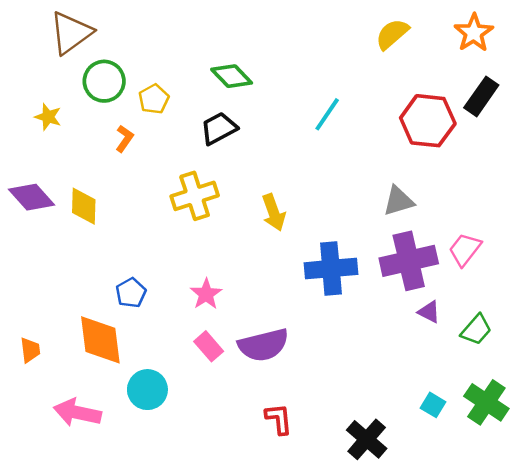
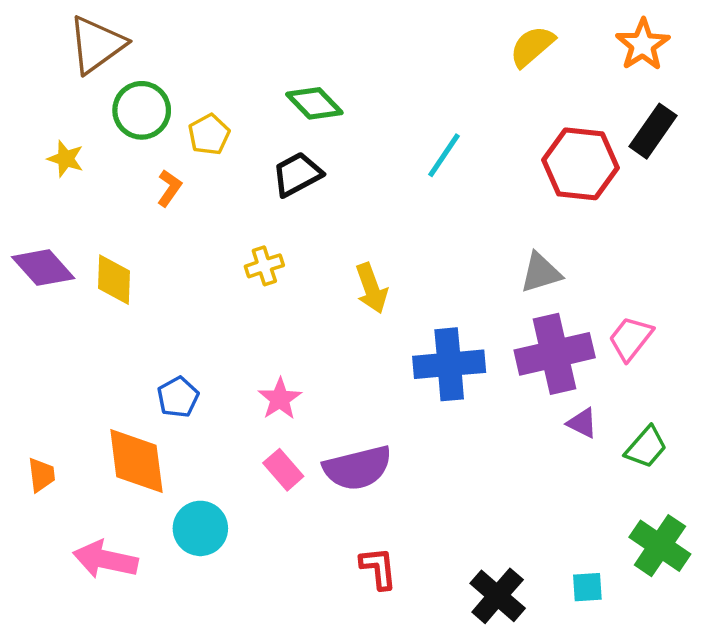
yellow cross: (195, 196) -> (264, 266), size x0.6
cyan square: (433, 405) -> (587, 587), moved, turned -35

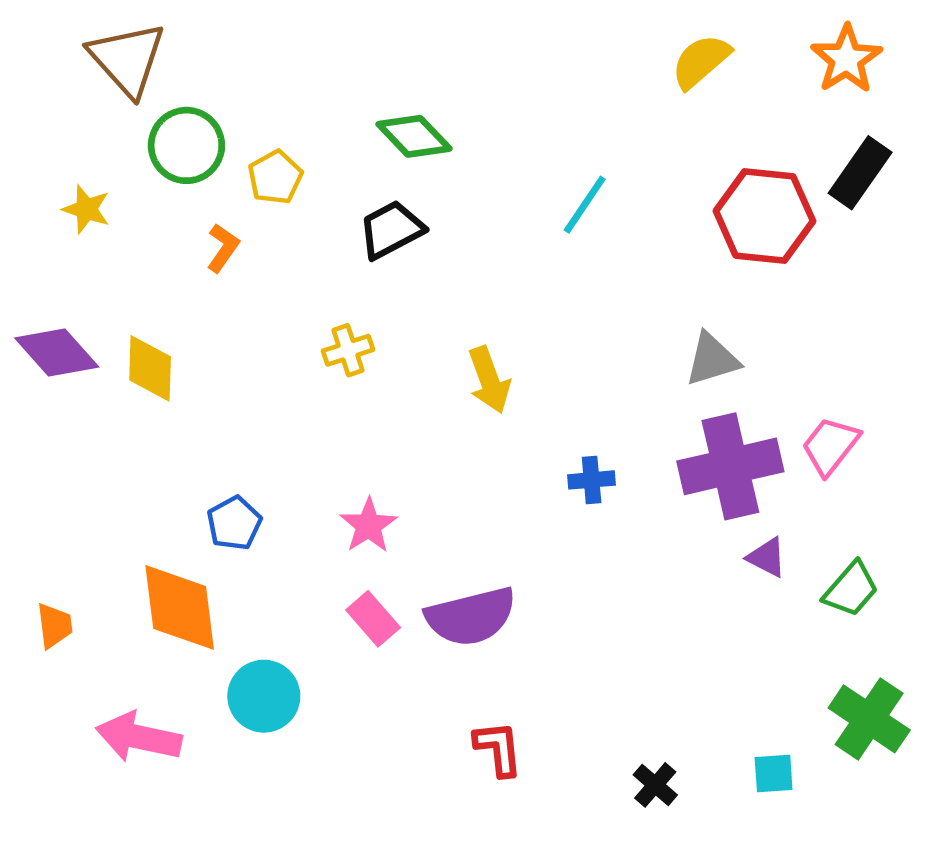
brown triangle: (97, 45) -> (127, 59), turned -36
blue cross: (449, 364) -> (592, 480), size x0.5
black cross: (498, 596) -> (655, 785), size x0.6

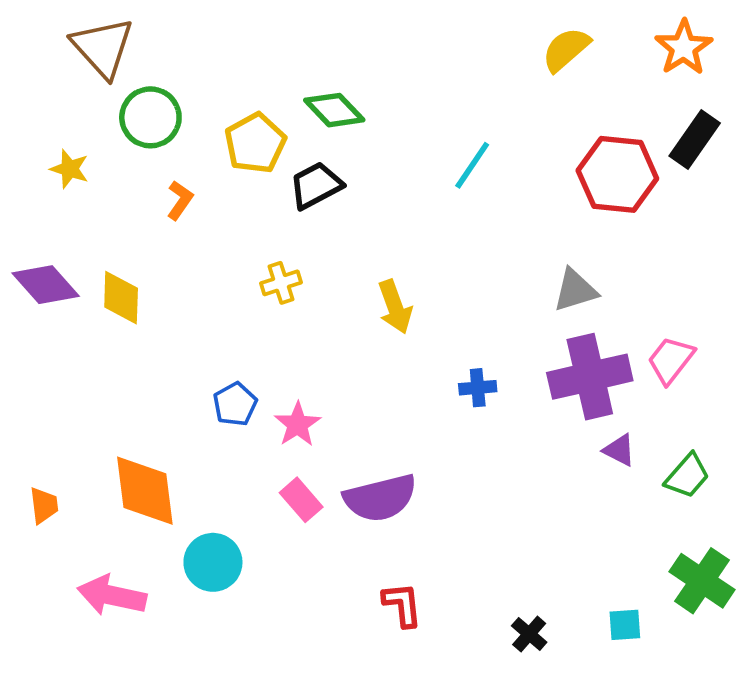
yellow pentagon: (275, 177) -> (255, 143), moved, size x1.4
blue pentagon: (234, 523) -> (235, 404), moved

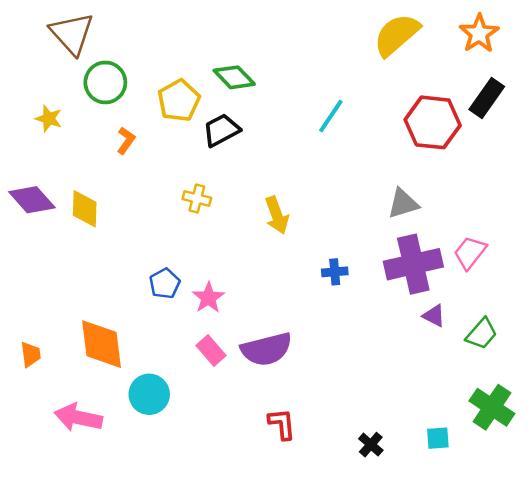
yellow semicircle: (566, 49) -> (397, 35), size x1.4
yellow cross: (281, 283) -> (197, 198), turned 32

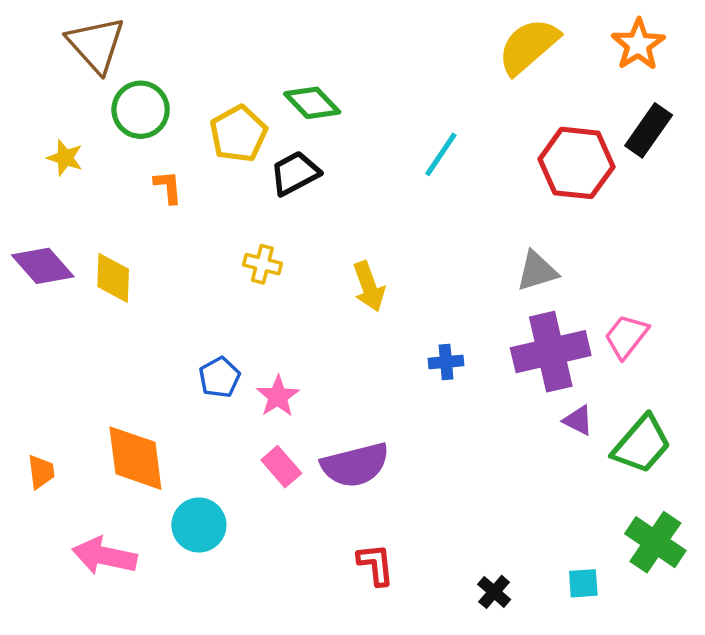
orange L-shape: (126, 140) -> (168, 187), turned -40
green trapezoid: (482, 334) -> (642, 444), size x1.4

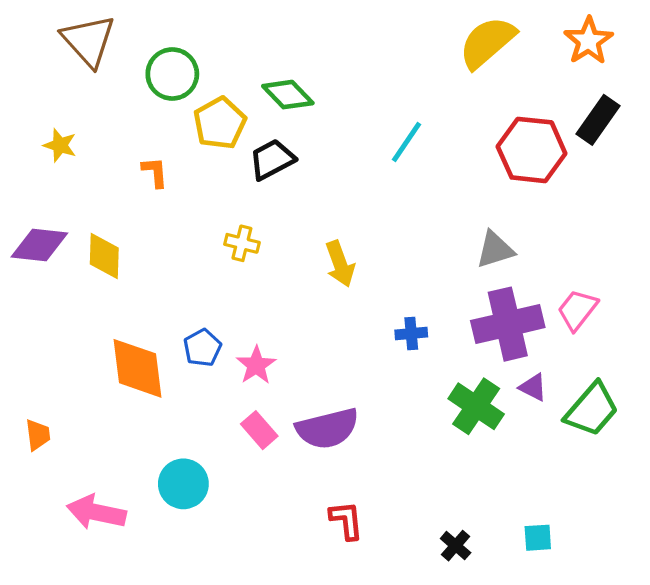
green circle: (141, 110) -> (172, 74), moved
purple diamond: (43, 266) -> (39, 245), turned -42
orange diamond: (135, 458) -> (137, 368), moved
green cross: (655, 542) -> (476, 406), moved

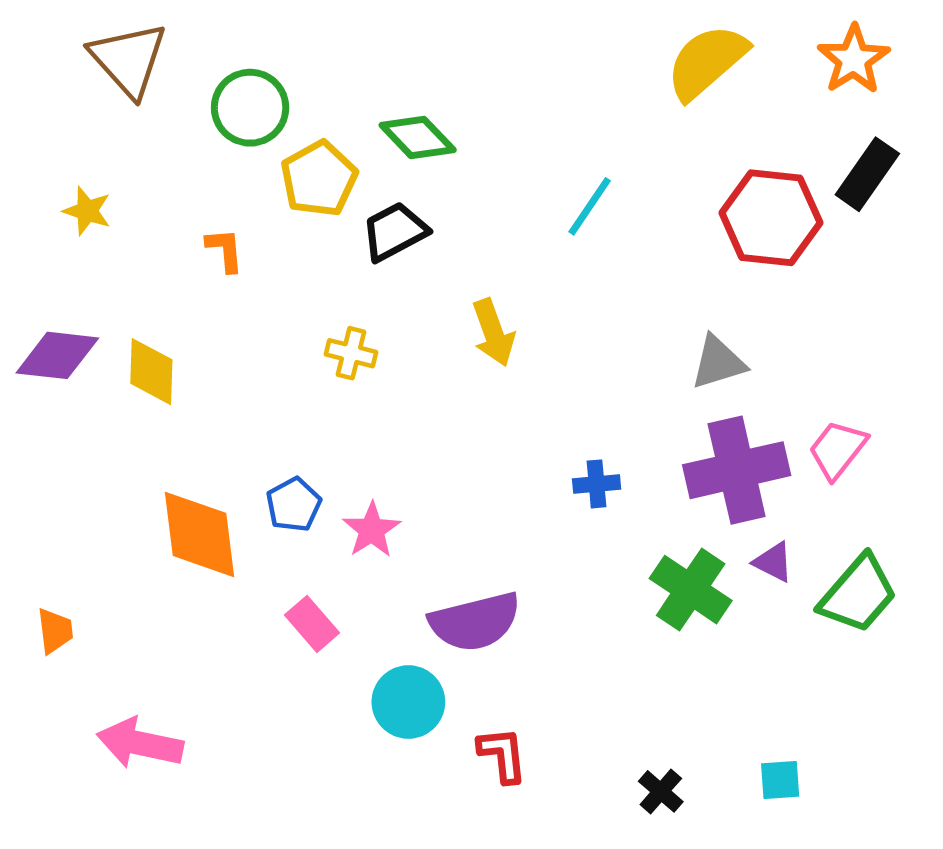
yellow arrow: (340, 264) -> (493, 333), moved
pink rectangle: (259, 430) -> (312, 624), moved
cyan circle: (183, 484) -> (408, 702), moved

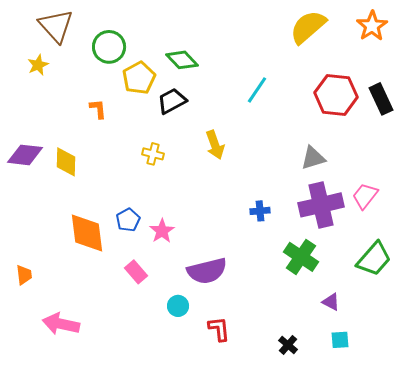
black rectangle: (867, 174) -> (381, 99), moved, turned -60
yellow star: (87, 211) -> (38, 65), moved, turned 30
purple triangle: (773, 562) -> (331, 302), moved
cyan circle: (408, 702) -> (178, 306), size x0.7

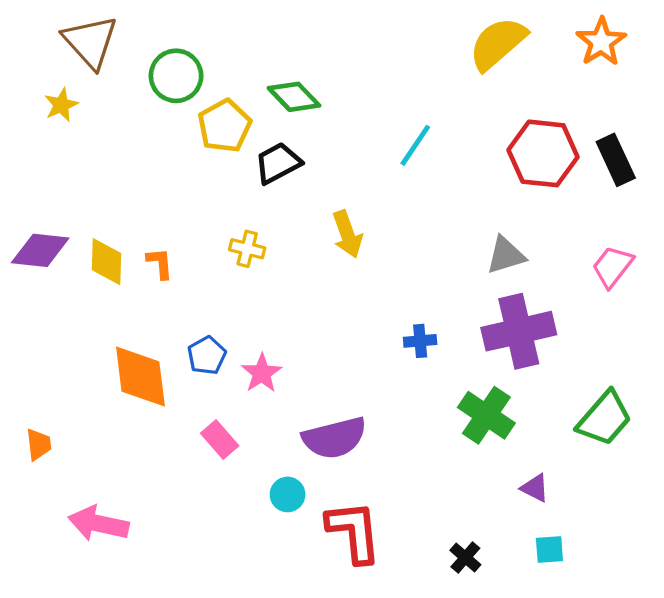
orange L-shape: (98, 109) -> (160, 263), moved
pink trapezoid: (365, 196) -> (612, 267), moved
red L-shape: (219, 329) -> (354, 532), size x1.6

